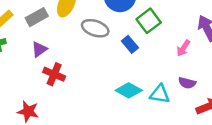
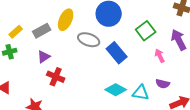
green square: (149, 21) -> (146, 31), moved
blue rectangle: (130, 44) -> (117, 53), size x1.5
pink arrow: (183, 48) -> (160, 56), turned 120

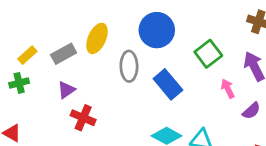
gray ellipse: (89, 40) -> (129, 66), turned 70
purple semicircle: (163, 84) -> (251, 111), moved, turned -56

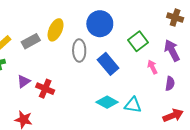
purple triangle: (66, 90) -> (24, 81), moved
purple semicircle: (251, 111) -> (170, 83), turned -40

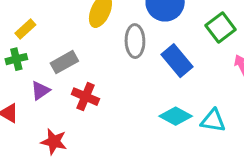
gray rectangle: (31, 41) -> (64, 62), moved
purple triangle: (24, 81) -> (40, 91), moved

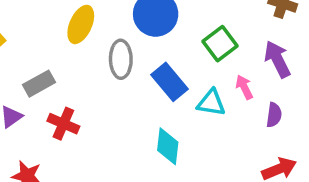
cyan diamond: (176, 116) -> (168, 146), turned 68
cyan triangle: (213, 121) -> (211, 103), moved

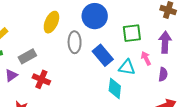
green square: (220, 44) -> (132, 33), turned 30
purple arrow: (277, 59) -> (165, 42), turned 30
cyan diamond: (168, 146) -> (115, 88), moved

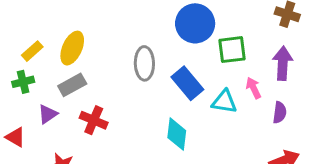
blue circle: (95, 16) -> (195, 23), moved
yellow ellipse: (51, 22) -> (72, 48), moved
cyan diamond: (115, 88) -> (177, 134), moved

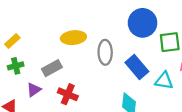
yellow ellipse: (72, 48) -> (73, 38), moved, turned 60
yellow rectangle: (32, 51) -> (12, 41), moved

